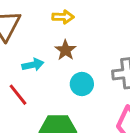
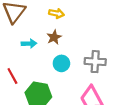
red line: (18, 95) -> (12, 76), moved

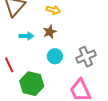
gray cross: (95, 62) -> (86, 57), turned -30

